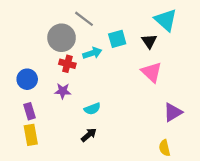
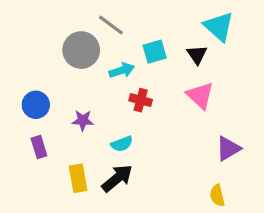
red cross: (67, 64) -> (141, 100), moved
yellow rectangle: (31, 135) -> (78, 178), moved
black arrow: (89, 135) -> (117, 178), size x1.5

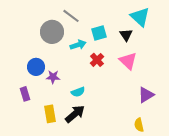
red cross: (141, 100) -> (97, 60), moved, turned 32
blue circle: (36, 105) -> (36, 67), moved

